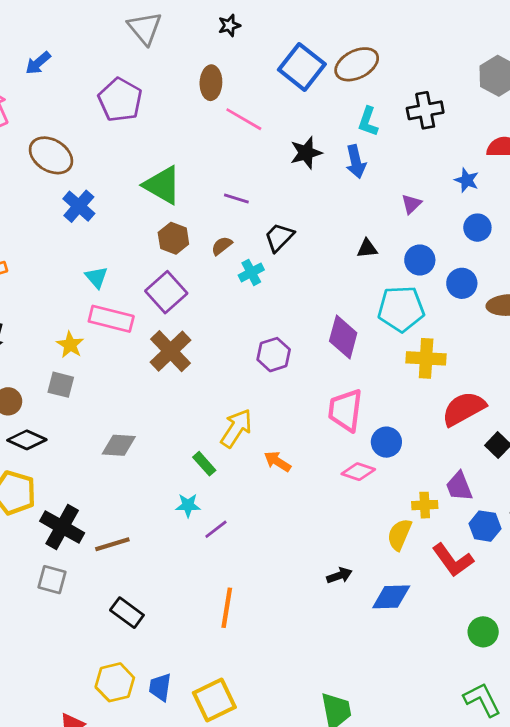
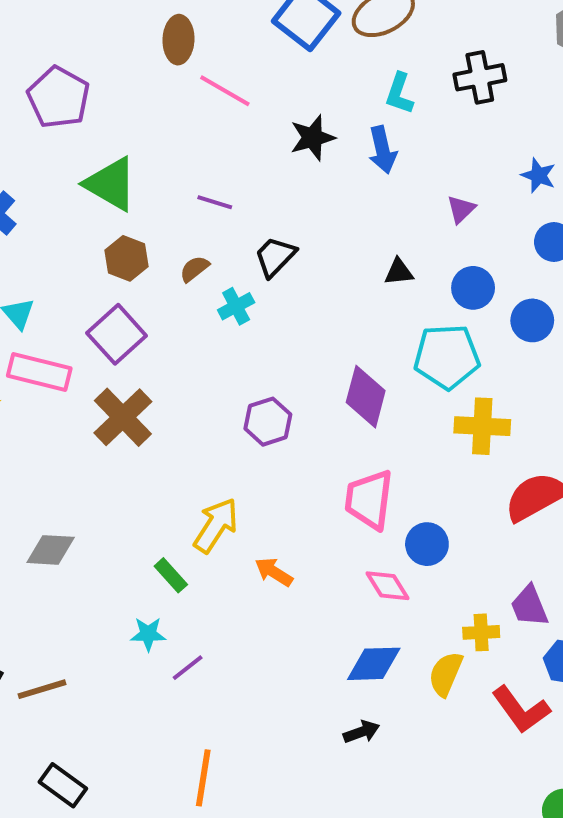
purple pentagon: (120, 100) -> (59, 97), moved
pink diamond: (358, 472) -> (388, 586), turned 40
blue diamond: (391, 597) -> (374, 664), moved

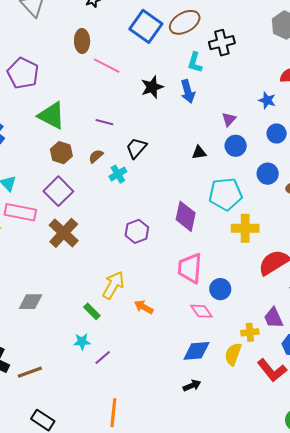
black cross: (480, 77) -> (222, 43), moved
blue circle: (473, 288) -> (236, 146), moved

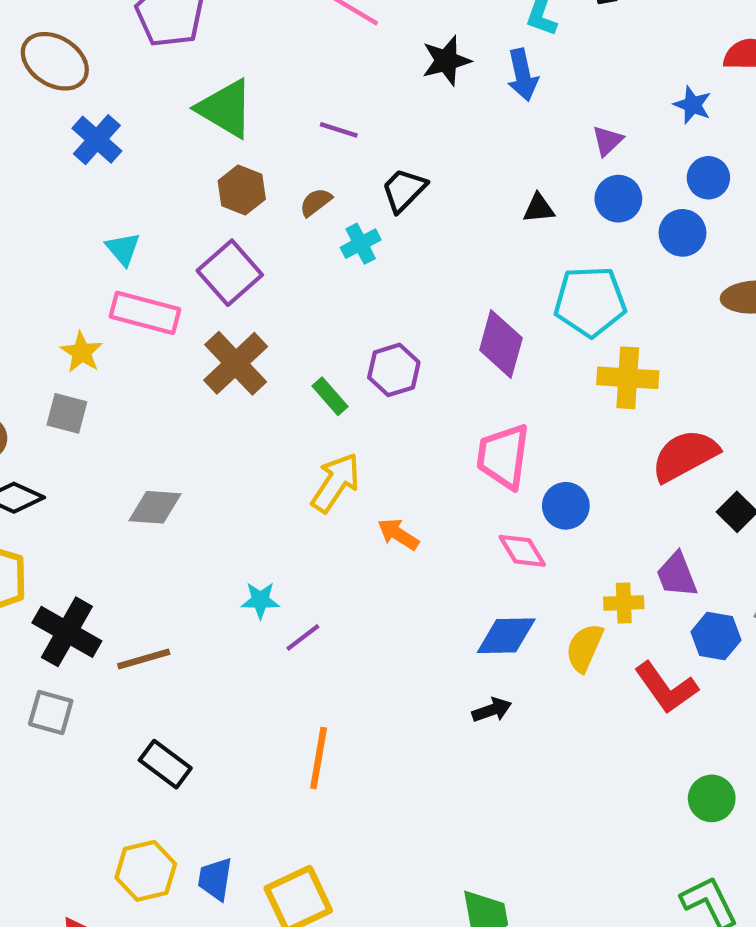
blue circle: (268, 174) -> (682, 233), moved
green rectangle: (92, 311) -> (330, 396), moved

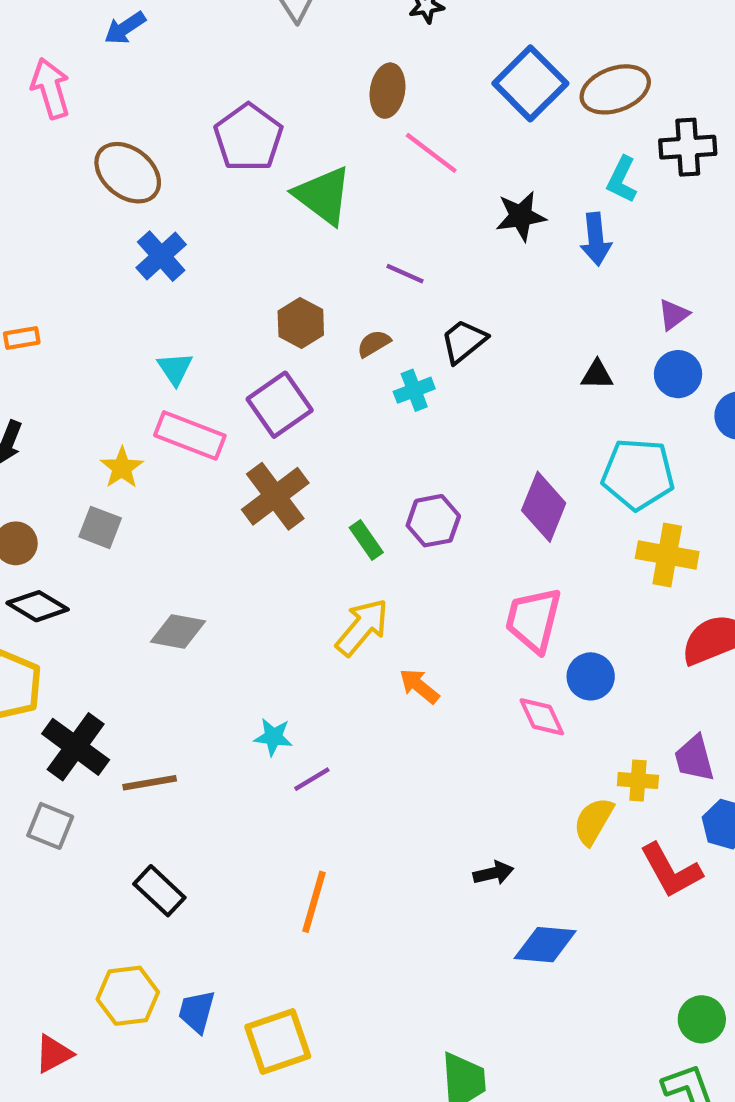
green triangle: (225, 108) -> (323, 195), moved
blue diamond: (506, 636) -> (545, 945), moved
green circle: (712, 798) -> (702, 1019), moved

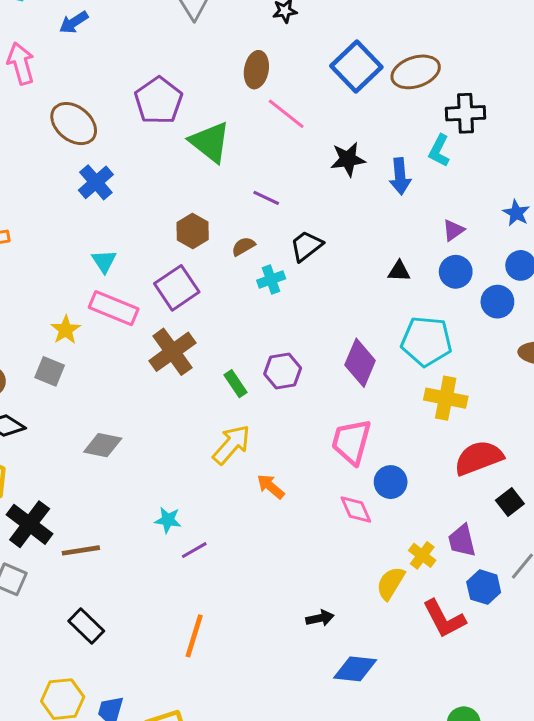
cyan L-shape: (622, 180) -> (439, 151), moved
yellow cross: (638, 781) -> (422, 555), turned 32

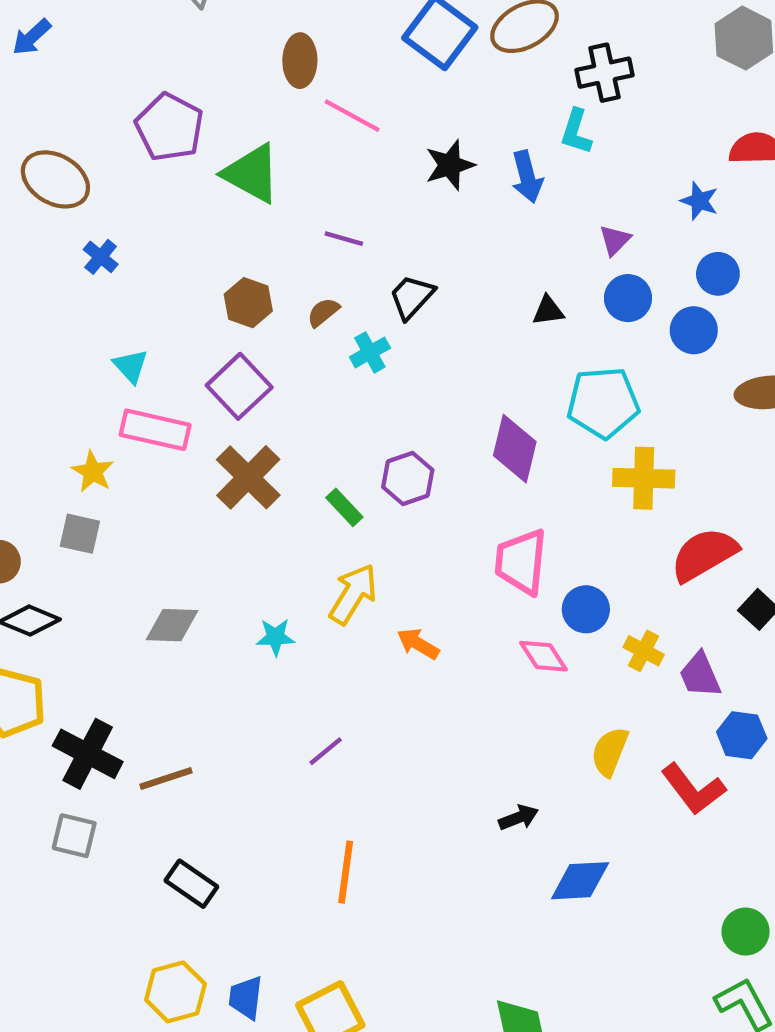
blue cross: (96, 182) -> (101, 257), size x0.7
cyan star: (168, 520) -> (276, 637), moved
yellow cross: (422, 555) -> (644, 651), moved

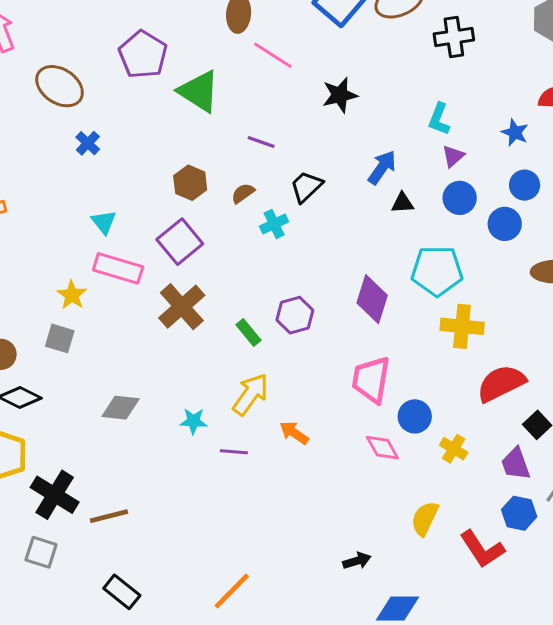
cyan L-shape: (576, 132) -> (439, 119), moved
blue arrow: (527, 177) -> (382, 167), moved, turned -135
purple trapezoid: (700, 675) -> (516, 464), moved
purple line: (326, 751) -> (234, 452), moved, turned 40
orange line: (346, 872) -> (232, 591), turned 33

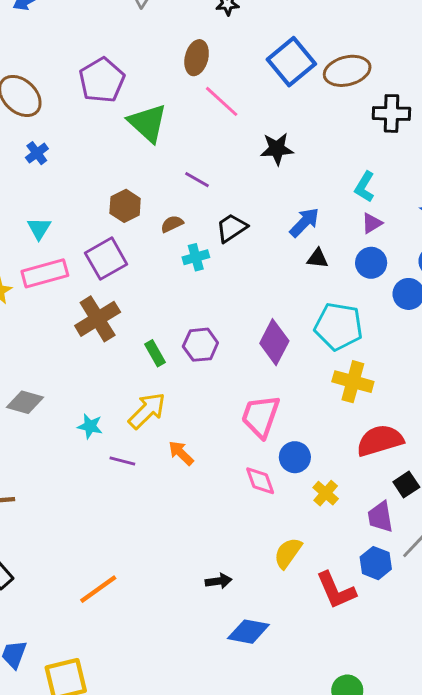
pink rectangle: (118, 268) -> (45, 273), turned -42

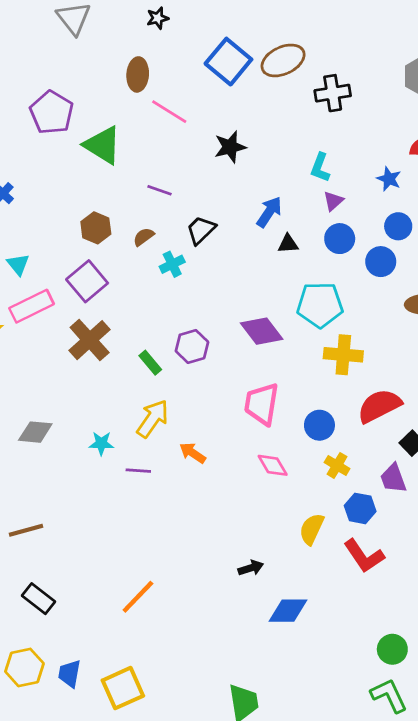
purple diamond: (274, 342) -> (262, 331), turned -54
blue circle: (295, 457) -> (319, 425), moved
blue hexagon: (376, 563) -> (360, 508), moved

